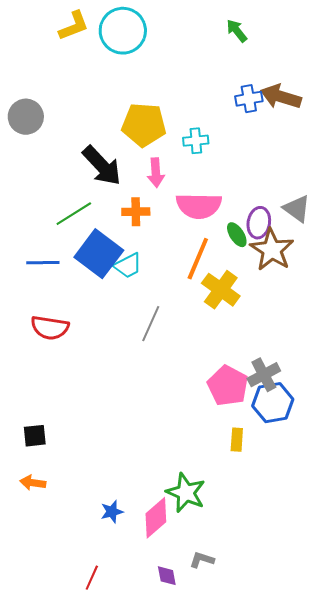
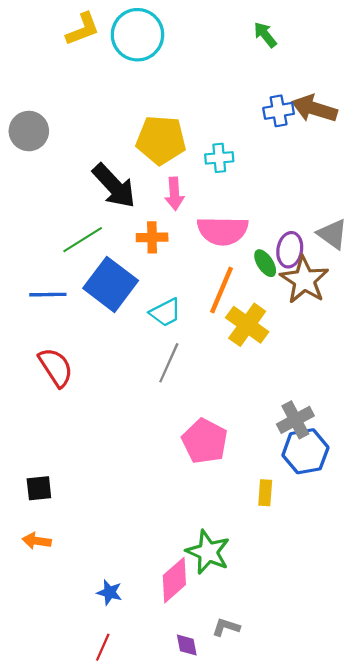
cyan trapezoid: (128, 266) -> (165, 312), moved
red semicircle: (50, 328) -> (56, 367), turned -132
pink pentagon: (228, 386) -> (205, 441), moved
blue star: (112, 512) -> (109, 592), moved, turned 30

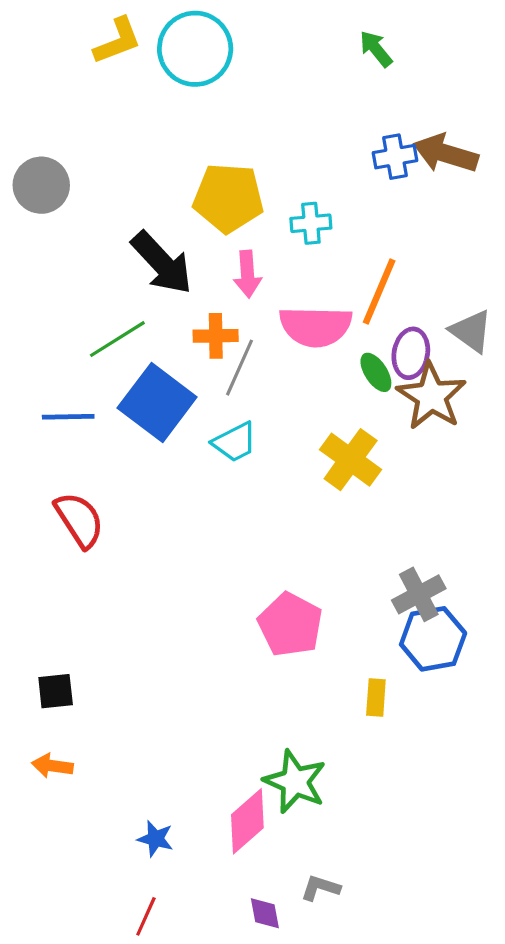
orange line: (221, 290) -> (379, 291), moved
gray line: (169, 363) -> (240, 368), moved

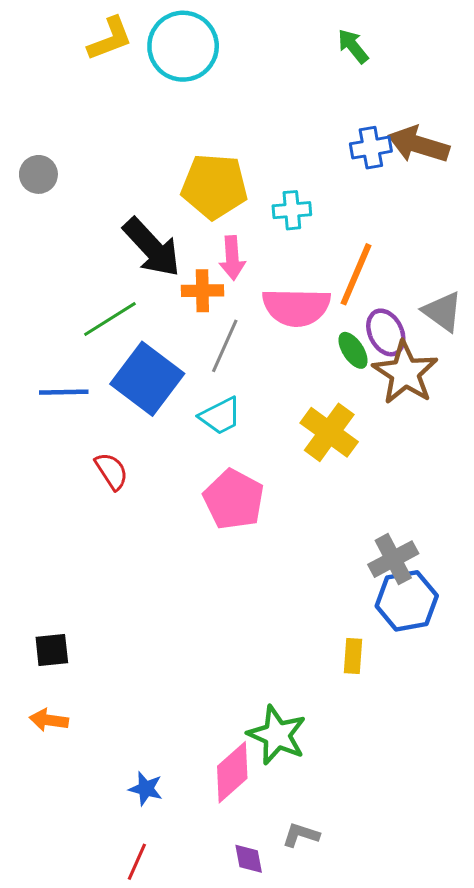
gray circle: (41, 185) -> (38, 174), size x0.7
orange cross: (216, 336) -> (202, 291), moved
purple ellipse: (411, 353) -> (386, 332), turned -36
red semicircle: (79, 520) -> (111, 471), moved, size x0.7
pink pentagon: (290, 625) -> (234, 499), moved

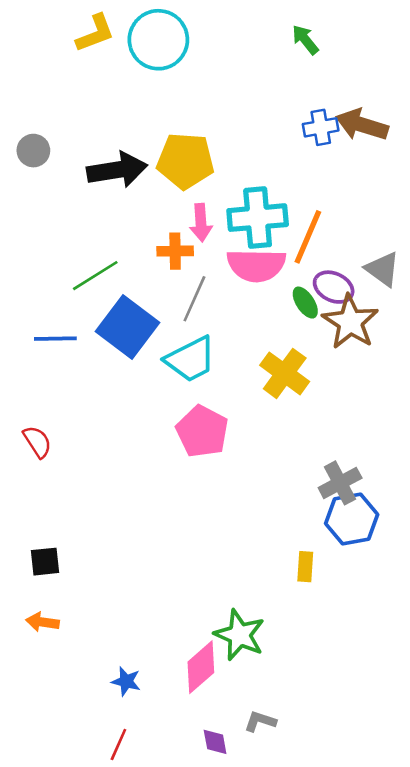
cyan cross: (292, 210) -> (258, 218), moved, size x1.8
black arrow: (152, 247) -> (117, 170), moved, turned -56
purple ellipse: (386, 332) -> (334, 287), turned -39
cyan trapezoid: (220, 416) -> (191, 359), size x1.4
red semicircle: (111, 471) -> (37, 442), moved

